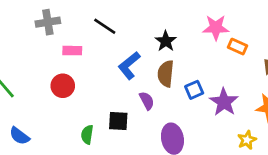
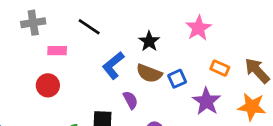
pink star: (216, 28) -> (198, 28), turned -30
orange rectangle: (237, 47) -> (220, 68), moved
brown semicircle: (166, 74) -> (149, 73), turned -75
blue square: (194, 90) -> (177, 79), moved

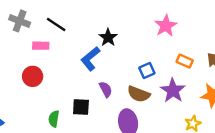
gray cross: (33, 23) -> (20, 21), turned 30
black line: (89, 27) -> (56, 25), moved
black star: (149, 41) -> (108, 37), moved
brown semicircle: (149, 73) -> (139, 94), moved

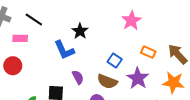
blue L-shape: (90, 59) -> (64, 50), turned -75
blue square: (147, 70) -> (115, 60), turned -32

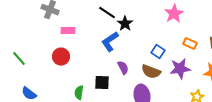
black line: (34, 20) -> (107, 13), moved
blue L-shape: (64, 50) -> (110, 42), turned 80
purple star: (138, 78) -> (180, 69), turned 30

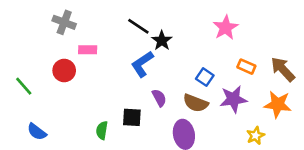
red circle: (61, 57) -> (64, 71), moved

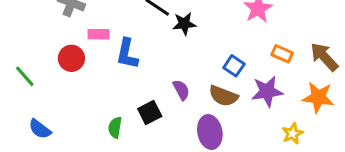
black star: (162, 41) -> (184, 24), turned 30
blue L-shape: (142, 64) -> (127, 54), moved, turned -44
black square: (132, 117) -> (150, 112), turned -30

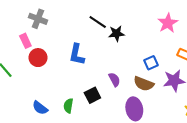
pink rectangle: (98, 34) -> (25, 41), moved, turned 64
blue square: (234, 66) -> (151, 63), turned 32
blue semicircle: (40, 129) -> (40, 108), moved

